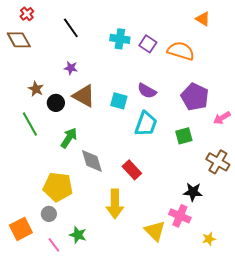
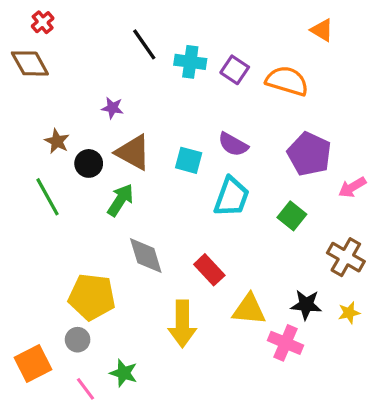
black line: (71, 28) -> (144, 44), moved
green square: (184, 136) -> (292, 216), turned -36
green arrow: (69, 138) -> (120, 200), moved
yellow triangle: (155, 231) -> (249, 310), moved, turned -40
yellow star: (209, 239) -> (349, 313), moved

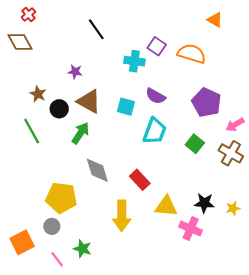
cyan cross: (190, 62) -> (134, 61), moved
brown cross: (346, 257) -> (231, 153), moved

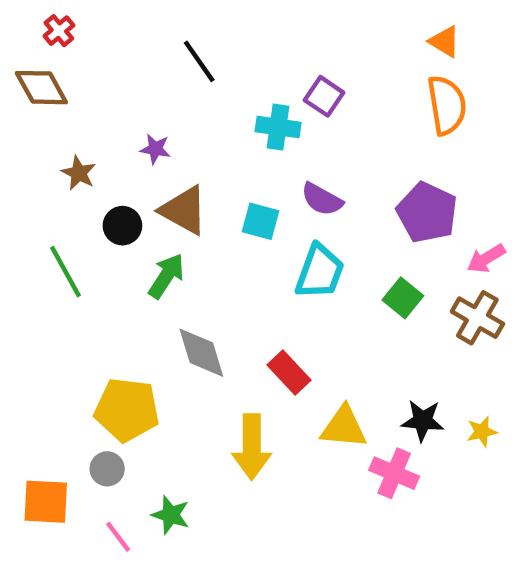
orange semicircle: (192, 54) -> (447, 105), moved, turned 64
brown star: (38, 94) -> (79, 173), moved
orange square: (22, 242) -> (46, 502), turned 30

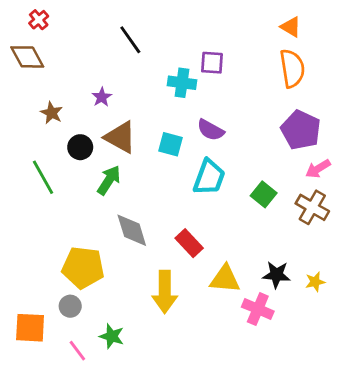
purple square: (324, 96) -> (212, 63), turned -30
purple star: (155, 149) -> (102, 97), turned 30
purple pentagon: (427, 212) -> (301, 130), moved

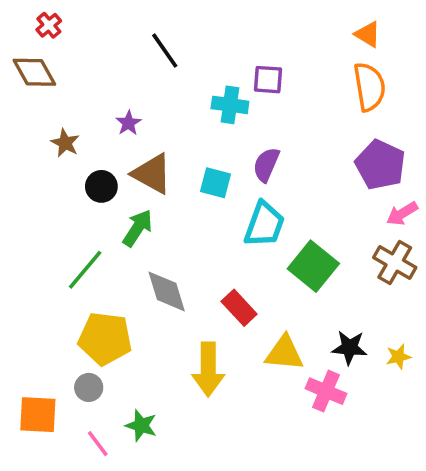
purple semicircle: (211, 130) -> (266, 165), turned 84
green line: (43, 177) -> (85, 270), moved, turned 69
green square: (264, 194) -> (313, 266), moved, size x1.5

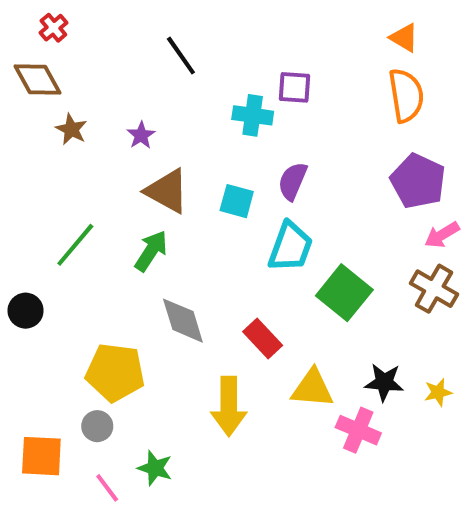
brown star: (65, 143) -> (71, 129), moved
black circle: (101, 186) -> (26, 311), moved
green line: (85, 270) -> (75, 245), moved

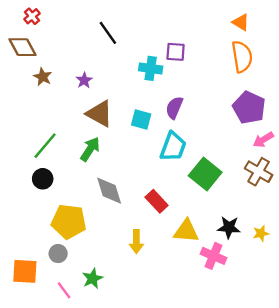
black circle: (26, 311) -> (43, 179), moved
yellow arrow: (229, 406) -> (136, 242), size x0.7
green star: (155, 468) -> (92, 278), turned 30

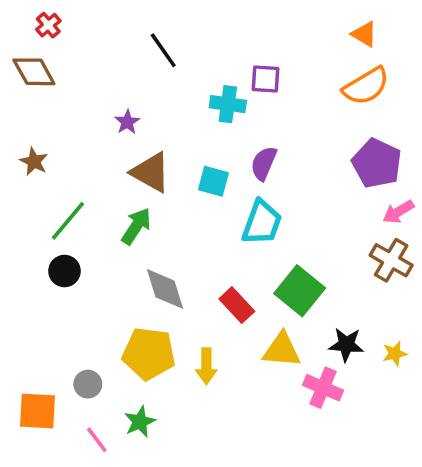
orange semicircle: (242, 57) -> (366, 86), turned 68
brown star: (43, 77) -> (34, 162), moved
green square: (205, 174) -> (300, 291), moved
yellow pentagon: (69, 222) -> (149, 354), moved

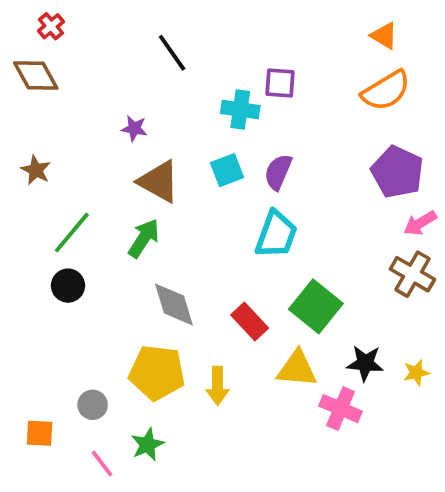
purple star: (127, 122) -> (134, 128), turned -30
cyan square: (213, 181) -> (227, 170), moved, turned -36
orange square: (38, 411) -> (40, 433), size x0.7

